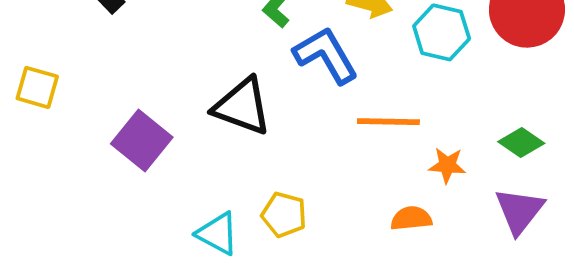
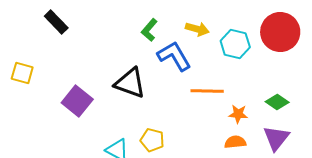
orange semicircle: (411, 218) -> (235, 142), moved

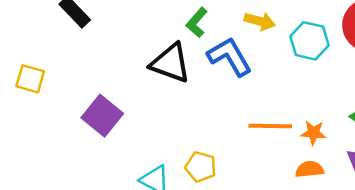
black triangle: (130, 83) -> (170, 63), moved
orange line: (207, 91) -> (270, 126), moved

